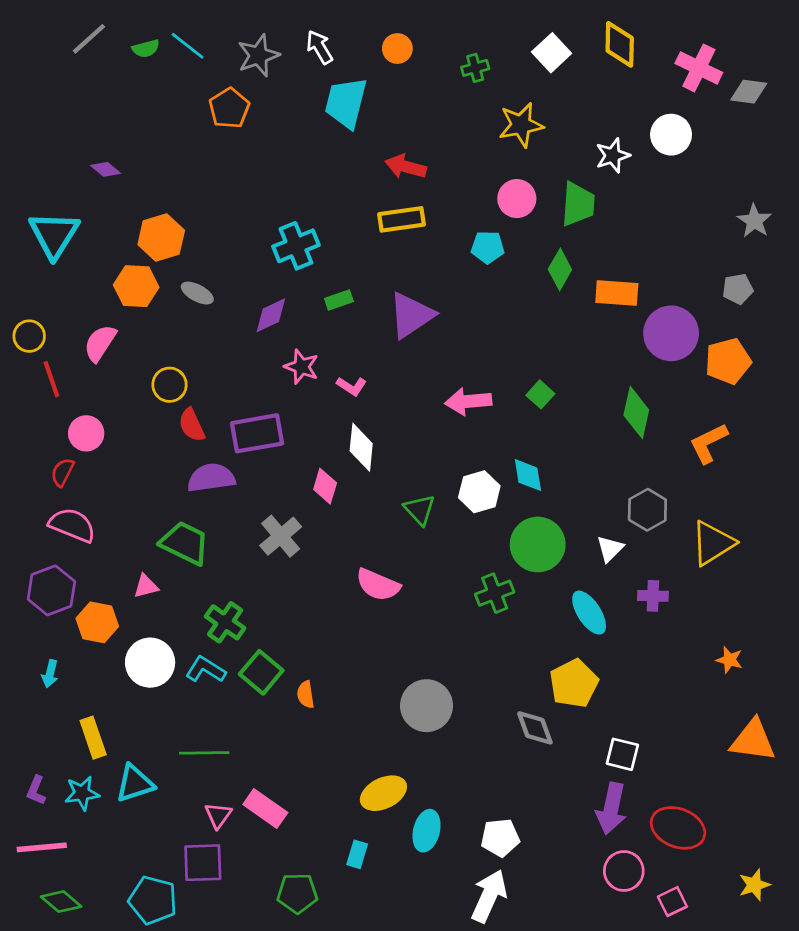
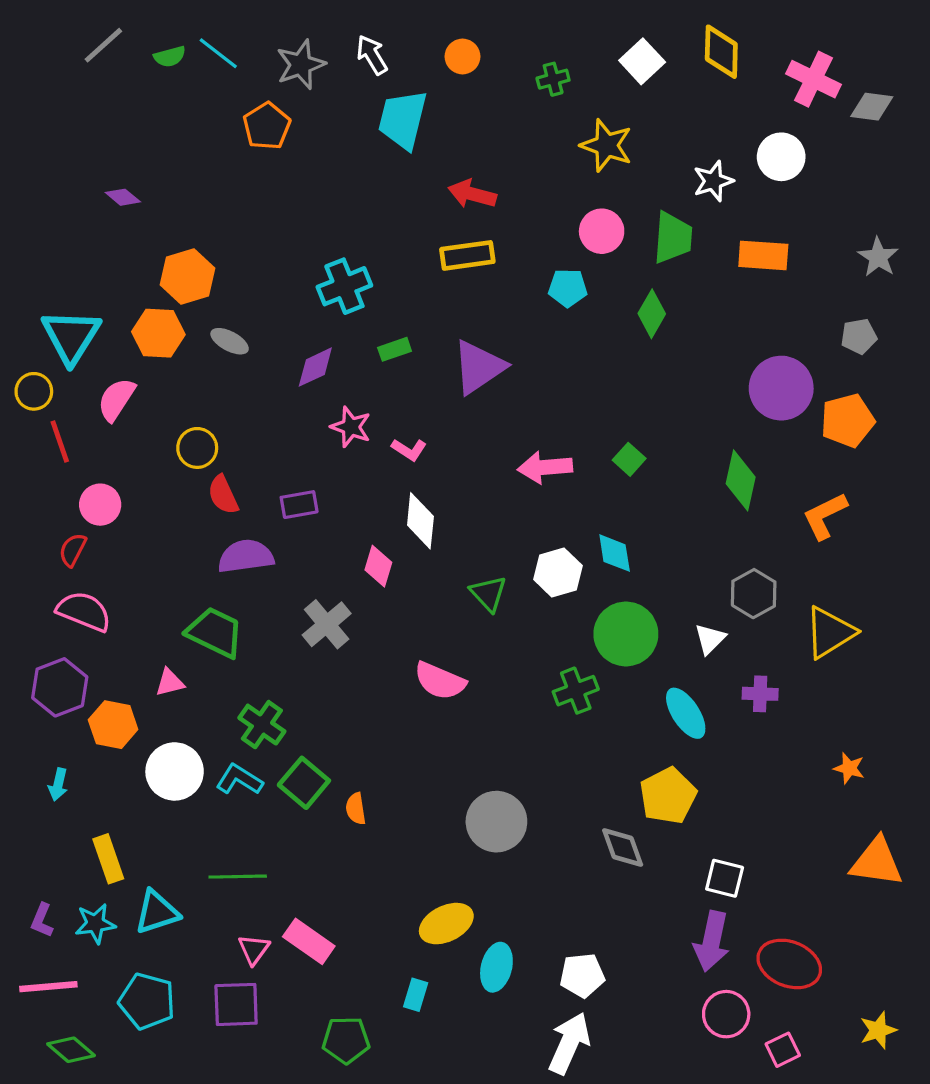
yellow star: (521, 125) -> (606, 145), turned 30
cyan triangle: (54, 235) -> (71, 336), moved
orange rectangle: (617, 293) -> (763, 255), moved
purple rectangle: (257, 433) -> (299, 505), size x0.6
cyan pentagon: (153, 900) -> (147, 1001), moved

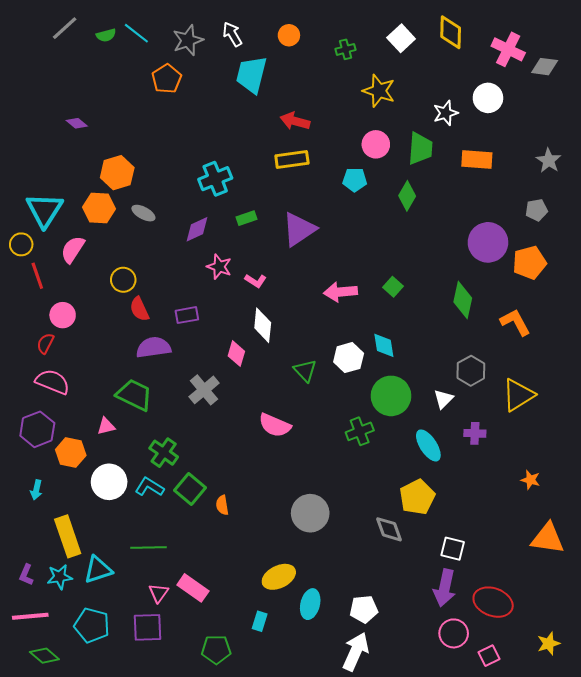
orange L-shape: (825, 516) -> (515, 322), turned 88
yellow rectangle: (108, 859) -> (68, 536), size x1.4

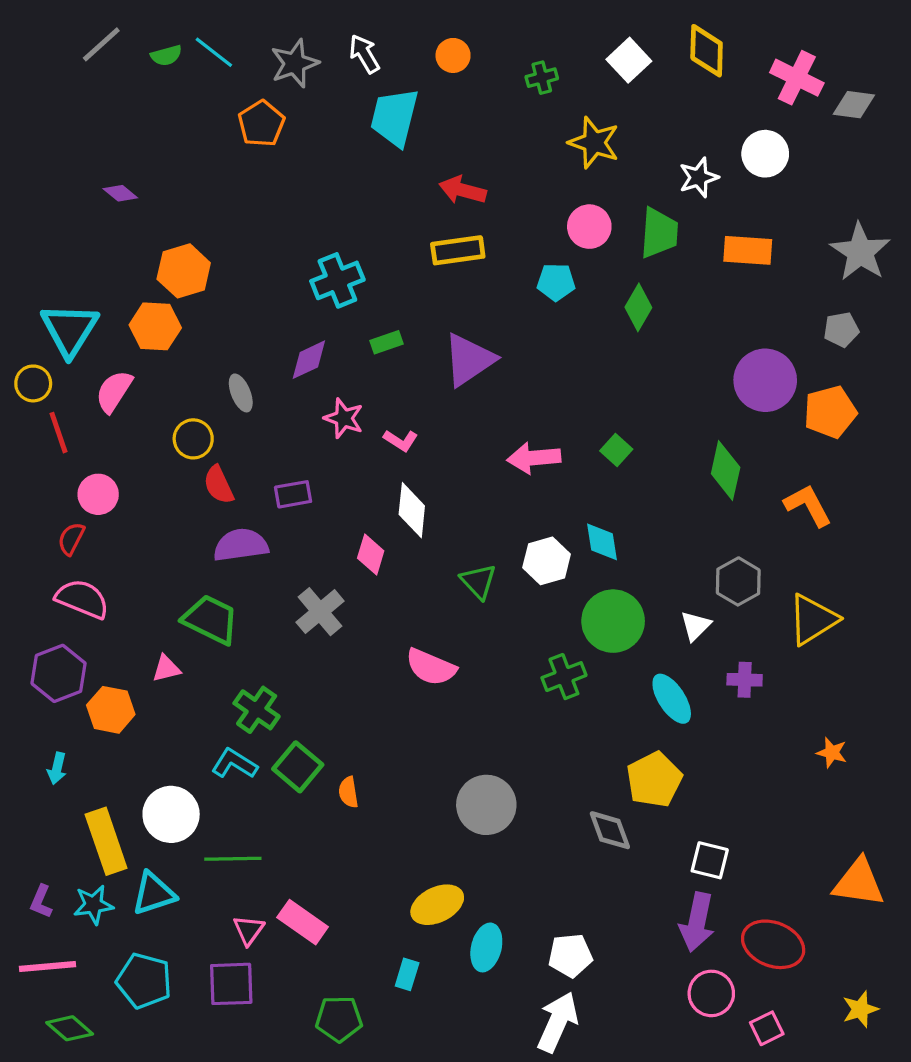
gray star: (549, 161) -> (860, 252), size x1.5
gray ellipse: (143, 213) -> (241, 393), moved, turned 40
white circle: (109, 482) -> (171, 814), moved
orange triangle: (548, 538) -> (859, 883), moved

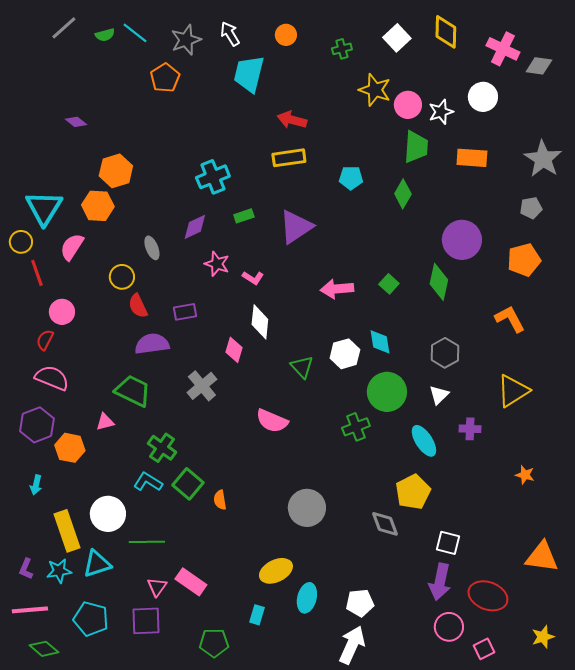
pink circle: (589, 227) -> (408, 105), moved
purple circle: (765, 380) -> (462, 240), moved
green diamond: (726, 471) -> (439, 282), moved
gray hexagon: (738, 581) -> (445, 353), moved

